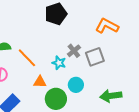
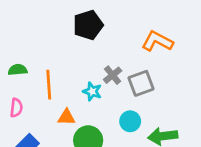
orange line: (27, 58) -> (49, 85), turned 40
cyan circle: (76, 85) -> (130, 121), moved

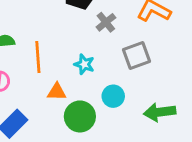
gray cross: (113, 75) -> (106, 22), moved
cyan circle: (130, 121) -> (113, 96), moved

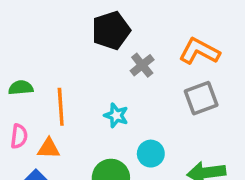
gray square: (136, 56) -> (201, 98), moved
orange triangle: (57, 92) -> (49, 148), moved

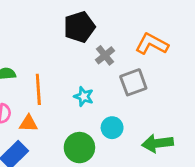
gray square: (201, 98) -> (133, 82), moved

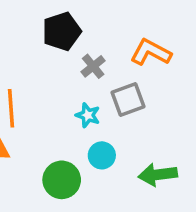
cyan star: (84, 96) -> (88, 115), moved

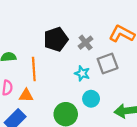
black pentagon: (62, 31) -> (56, 39), moved

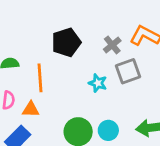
gray cross: (86, 43) -> (112, 45), moved
cyan circle: (91, 99) -> (108, 130), moved

